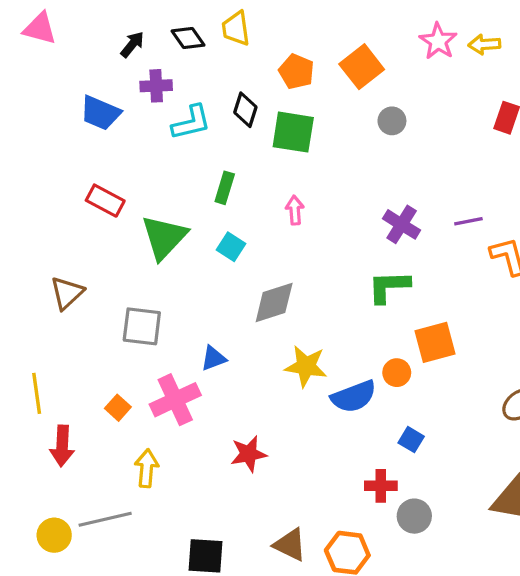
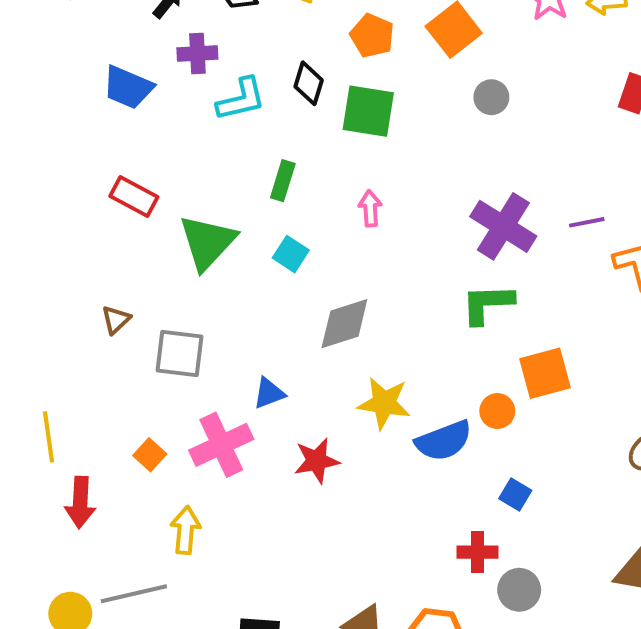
purple cross: (402, 224) -> (503, 226), size x1.4
brown triangle: (67, 293) -> (116, 320), moved, size x0.7
red star: (249, 454) -> (317, 461), moved

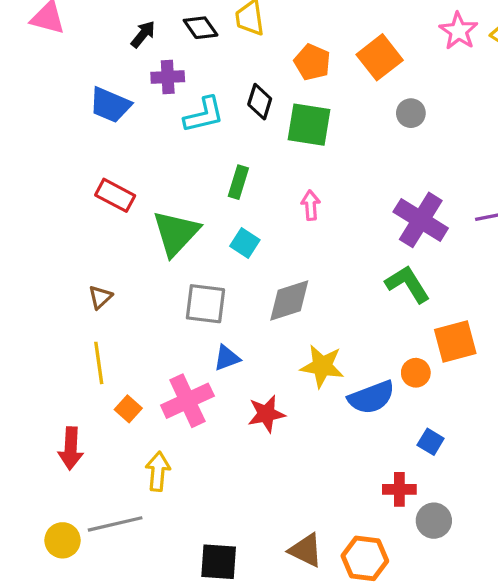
green L-shape: (487, 304) -> (408, 284), turned 60
gray square: (180, 353) -> (205, 304), moved
yellow line: (48, 437) -> (99, 363), moved

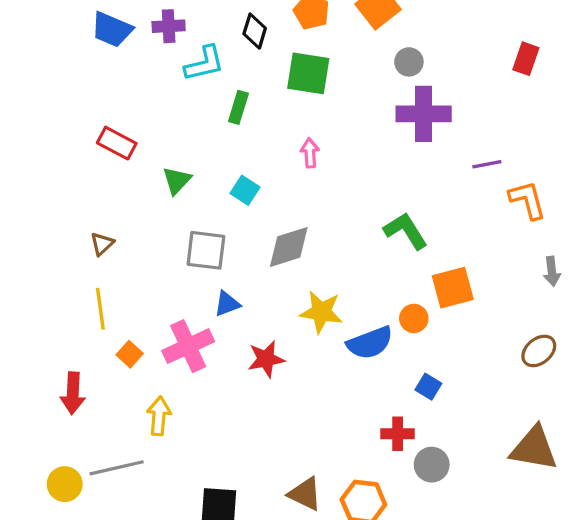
black diamond: (260, 102) -> (255, 31), moved
blue trapezoid: (110, 105) -> (112, 29), moved
green rectangle: (238, 182) -> (238, 107), moved
purple cross: (421, 220) -> (424, 114), moved, turned -32
green triangle: (176, 233) -> (177, 180), size x0.6

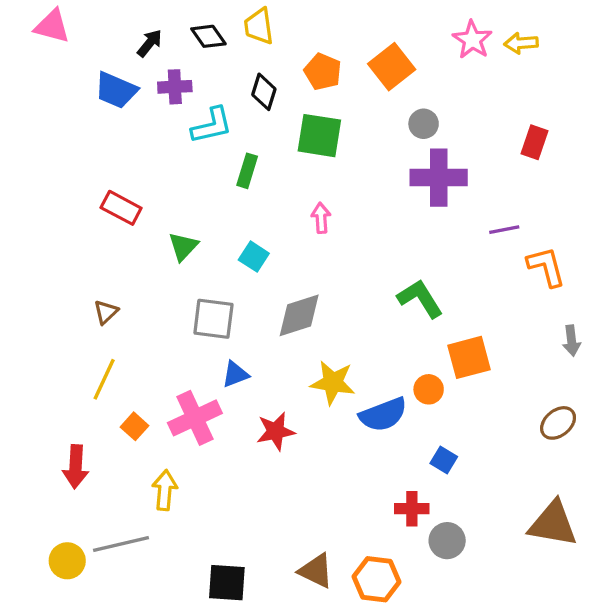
red rectangle: (526, 59) -> (534, 142), moved
yellow line: (100, 309) -> (104, 379), turned 33

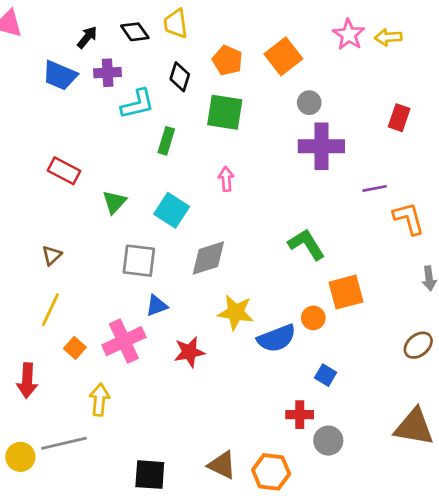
cyan square: (254, 257) -> (172, 210), size x1.4

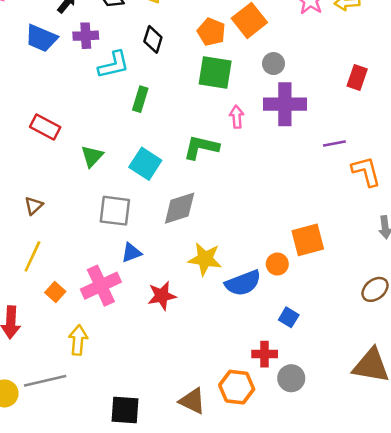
orange pentagon: (227, 60) -> (211, 32), moved
green square: (225, 112) -> (215, 72), moved
pink arrow: (226, 179) -> (237, 117), moved
green L-shape: (306, 244) -> (201, 147), moved, turned -45
orange hexagon: (271, 472) -> (237, 387), moved

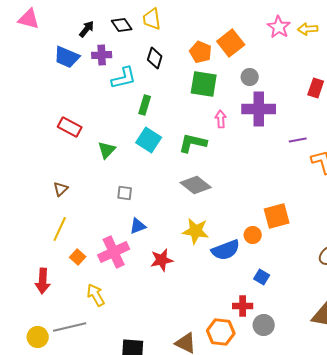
cyan square: (145, 164) -> (149, 140), moved
gray diamond: (180, 208) -> (196, 185), moved, turned 56
gray square: (115, 211) -> (125, 193), size x0.6
yellow arrow: (78, 340) -> (96, 295), turned -35

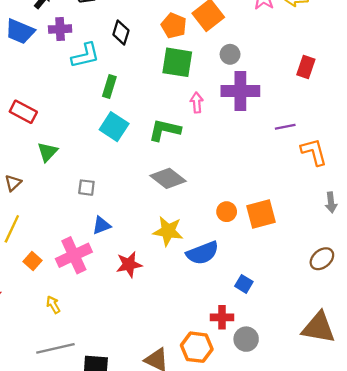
green triangle: (107, 150) -> (47, 152), moved
orange circle: (253, 235) -> (227, 212), moved
yellow arrow: (96, 295) -> (53, 305), size x0.7
gray line: (70, 327) -> (55, 348), moved

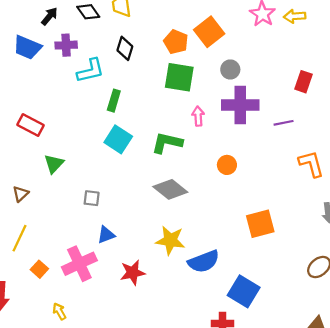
purple line: (285, 127) -> (284, 123), moved
orange circle: (227, 212) -> (227, 165), moved
blue square: (244, 284) -> (244, 291), size x1.8

